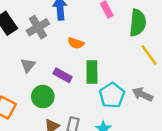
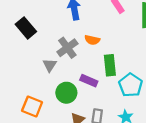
gray cross: (38, 27) -> (67, 48), moved
purple rectangle: (63, 75) -> (89, 81), moved

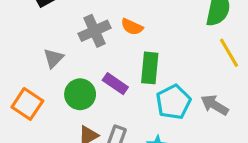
gray triangle: (50, 65) -> (53, 58), moved

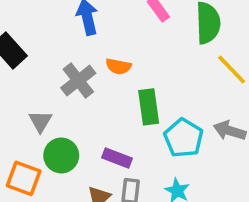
purple rectangle: (115, 84) -> (117, 158), moved
green circle: (80, 94) -> (61, 155), moved

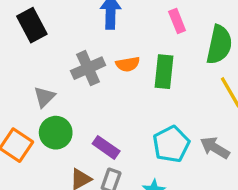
orange semicircle: (118, 66) -> (128, 64), turned -35
green rectangle: (149, 107) -> (164, 72), moved

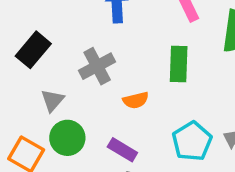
black rectangle: (32, 25) -> (33, 50), moved, turned 72
orange semicircle: (128, 64) -> (136, 100), moved

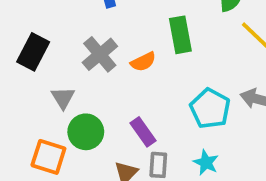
orange semicircle: (136, 100) -> (143, 62), moved
purple rectangle: (122, 150) -> (143, 132), turned 36

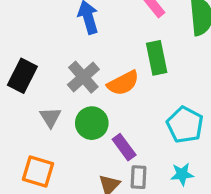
orange semicircle: (143, 62) -> (123, 83), size x1.4
green circle: (86, 132) -> (92, 123), moved
cyan star: (206, 163) -> (182, 174), turned -30

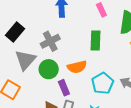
orange semicircle: (123, 83) -> (77, 67), moved
gray triangle: (50, 117) -> (25, 60), size x1.6

